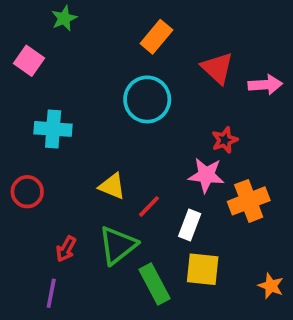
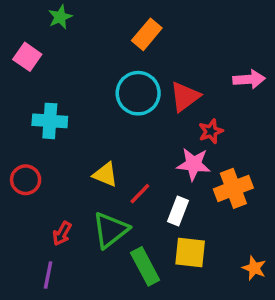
red triangle: (217, 68) -> (185, 97), moved, turned 40

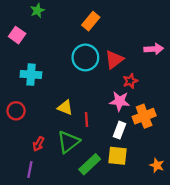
red line: (140, 194) -> (86, 119), turned -48
white rectangle: (178, 211) -> (120, 130), moved
green rectangle: (145, 266) -> (90, 164), turned 75

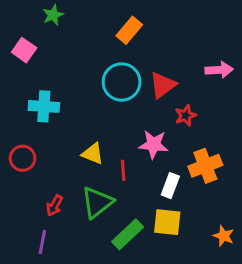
pink star: (120, 101) -> (154, 144), moved

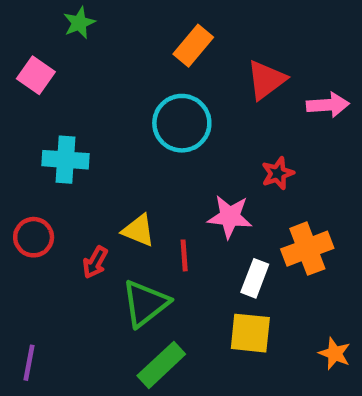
red triangle: (163, 85) -> (266, 80), moved
red arrow: (55, 205) -> (95, 262), moved
green rectangle: (128, 234) -> (161, 365), moved
purple line: (42, 242) -> (29, 363), moved

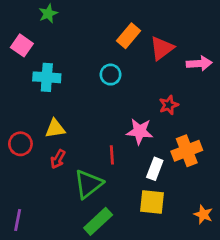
orange rectangle: (193, 46) -> (129, 36), moved
cyan circle: (182, 123) -> (111, 75), size x0.6
cyan cross: (66, 160) -> (47, 77), moved
yellow triangle: (139, 230) -> (55, 129), moved, turned -30

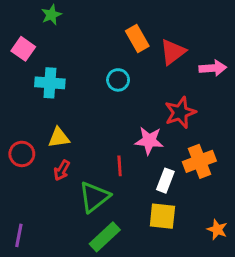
orange rectangle: (129, 36) -> (137, 38), turned -70
red star: (169, 105) -> (180, 112), size x1.5

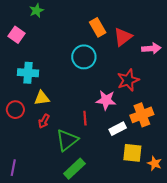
cyan circle: (118, 80) -> (84, 57), size x1.5
cyan cross: (50, 83) -> (28, 73), moved
white rectangle: (165, 181) -> (118, 129), turned 42
yellow square: (162, 216) -> (132, 153), moved

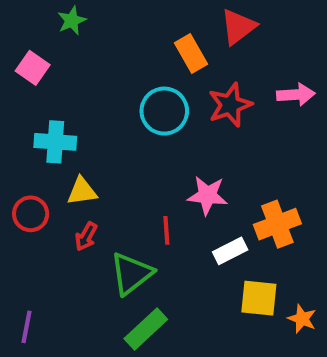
red triangle: (123, 37) -> (238, 27), moved
red star: (128, 80) -> (230, 105), moved

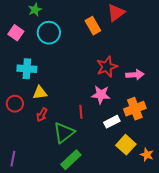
pink arrow: (296, 95) -> (135, 75), moved
red star: (230, 105) -> (107, 67), moved
cyan circle: (164, 111) -> (49, 33), moved
yellow square: (259, 298) -> (126, 145), turned 36

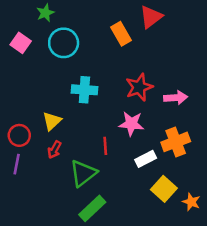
cyan cross: (27, 69) -> (84, 90), moved
yellow triangle: (40, 93) -> (52, 121), turned -35
purple line: (13, 159) -> (17, 164), moved

